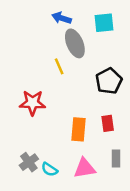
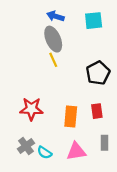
gray ellipse: (75, 43) -> (53, 39), moved
red star: (32, 103) -> (31, 109), moved

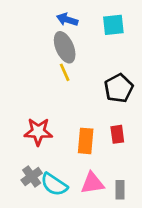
gray rectangle: (104, 143) -> (120, 190), moved
cyan semicircle: (44, 153) -> (54, 184), size x1.5

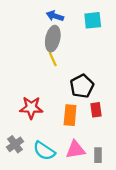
gray ellipse: (65, 47) -> (53, 39), turned 35
black pentagon: (119, 88) -> (82, 86), moved
gray cross: (32, 177) -> (15, 144), moved

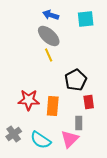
gray ellipse: (53, 39) -> (49, 36), turned -60
orange rectangle: (70, 115) -> (53, 106), moved
pink triangle: (75, 150) -> (70, 139), turned -36
gray rectangle: (98, 155) -> (79, 123), moved

